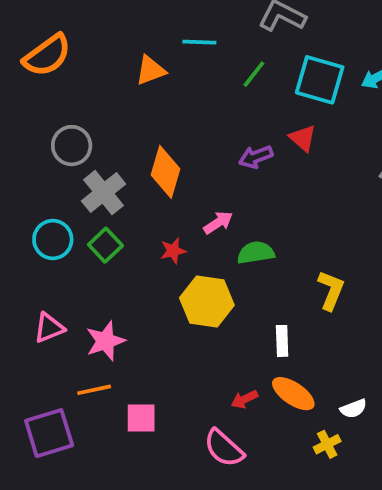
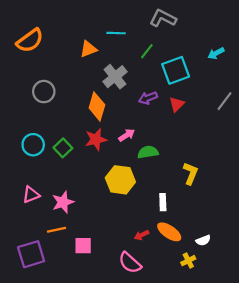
cyan square: (320, 80) -> (176, 70), moved, turned -36
red triangle: (303, 138) -> (177, 104), moved, turned 35
gray cross: (104, 193) -> (115, 77), moved
red star: (173, 251) -> (96, 139), moved, size x1.5

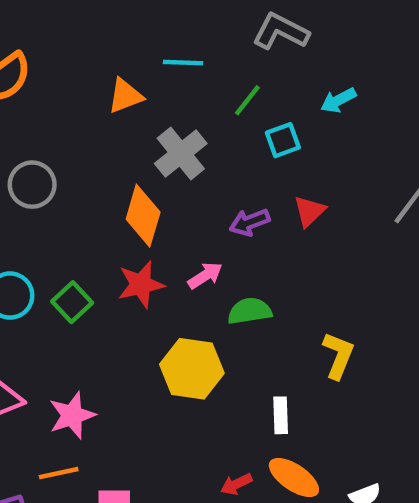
cyan arrow: (216, 53) -> (338, 100), moved
cyan square: (176, 70) -> (283, 140), moved, size x0.6
purple arrow: (148, 98) -> (250, 222), moved

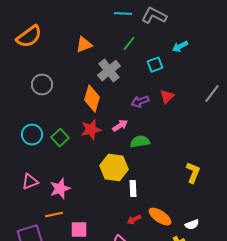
cyan line: (183, 63) -> (123, 14), moved
green line: (247, 100) -> (129, 44), moved
yellow L-shape: (338, 355) -> (193, 173), moved
white rectangle: (281, 415) -> (133, 189), moved

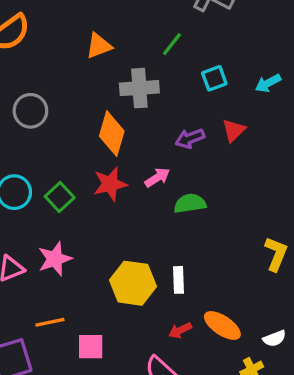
cyan arrow: (180, 47) -> (268, 83), moved
gray cross: (109, 71) -> (139, 88), turned 35
yellow hexagon: (114, 168) -> (133, 283), moved
pink star: (60, 189) -> (55, 259), moved

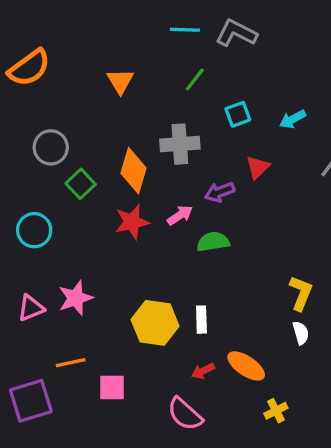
orange triangle: (99, 46) -> (120, 81), turned -40
gray cross: (139, 88) -> (180, 144), moved
purple arrow: (190, 138) -> (220, 192), moved
green square: (60, 197) -> (81, 184), moved
white semicircle: (274, 339) -> (301, 333), moved, turned -85

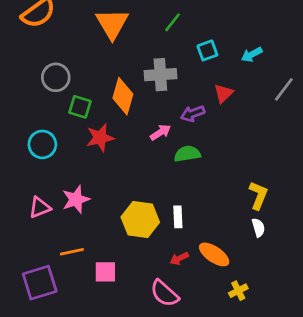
orange triangle: (120, 81) -> (112, 24), size x1.5
green square: (81, 184) -> (80, 107), turned -30
red star: (132, 222) -> (100, 138), moved

